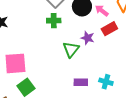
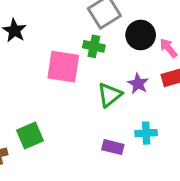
pink square: (15, 63) -> (63, 67), moved
cyan cross: (106, 82) -> (146, 133), moved, turned -32

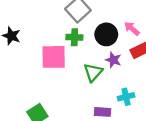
black circle: (141, 35) -> (106, 34), moved

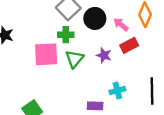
black circle: (106, 34) -> (95, 18), moved
green triangle: (93, 72) -> (74, 59), moved

